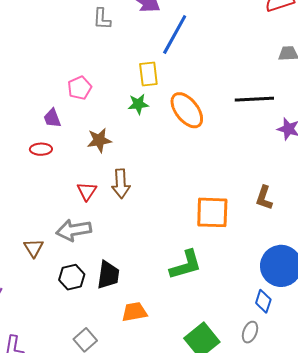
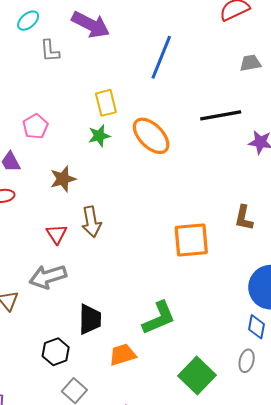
blue line: (175, 35) -> (161, 57), moved
green L-shape: (186, 265) -> (159, 318), moved
black hexagon: (72, 277) -> (56, 352), moved

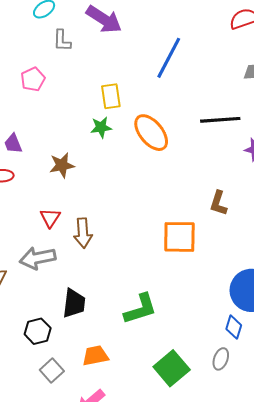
pink pentagon: (35, 126) -> (33, 79), moved
brown L-shape: (244, 218) -> (218, 203), moved
brown arrow: (91, 222) -> (83, 233), moved
orange trapezoid: (122, 355) -> (95, 356), moved

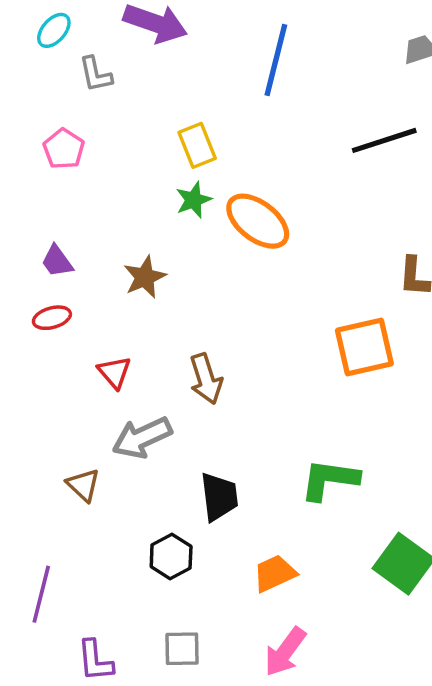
orange ellipse: (151, 133) -> (258, 221), moved
red triangle: (50, 218) -> (114, 372), moved
green L-shape: (140, 309) -> (329, 480), turned -141
gray square: (52, 371) -> (182, 649), moved, turned -35

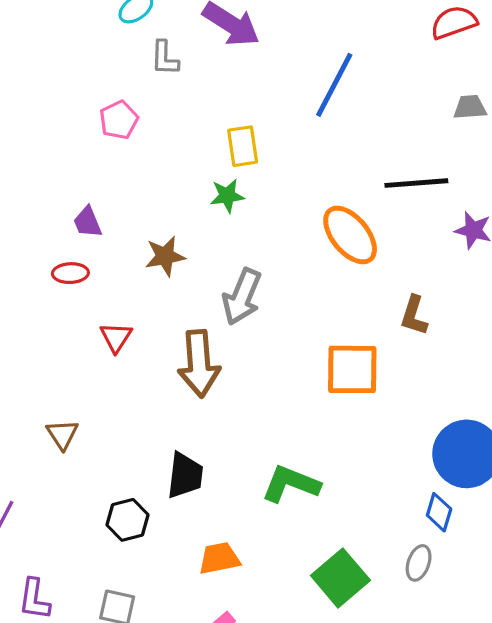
orange ellipse: (258, 221) -> (350, 235), moved
brown arrow: (206, 379) -> (199, 364), size x1.4
gray arrow: (142, 438) -> (242, 297), moved, turned -56

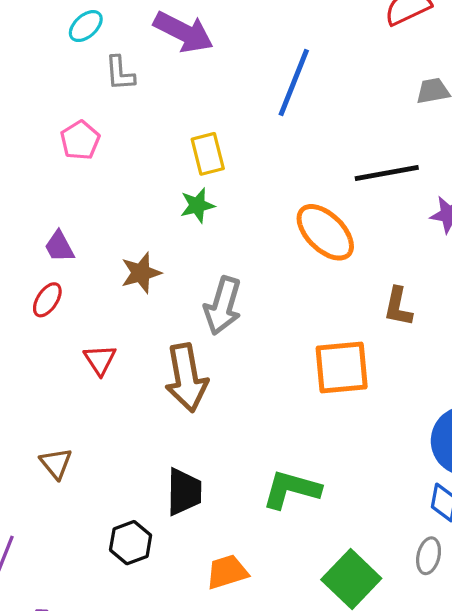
red ellipse: (70, 273) -> (47, 300), turned -48

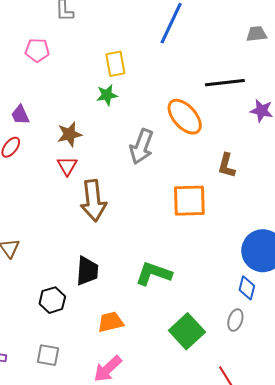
pink pentagon: (80, 140) -> (37, 50), turned 30
gray arrow: (223, 306) -> (142, 147), moved
red triangle: (100, 360) -> (67, 166), moved

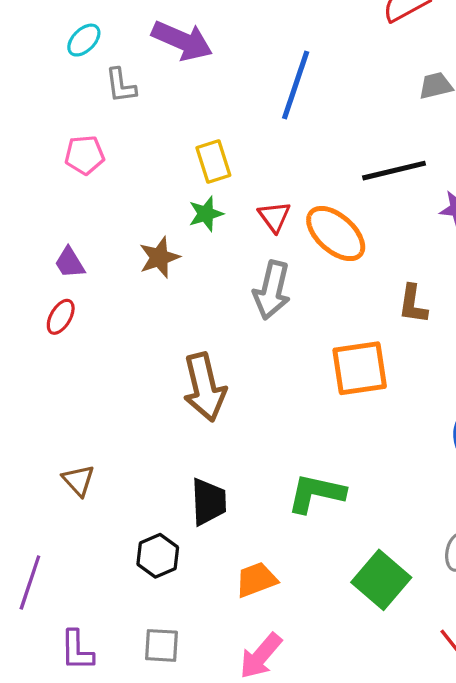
brown star: (69, 134) -> (159, 257), moved
red triangle: (67, 166) -> (274, 217), moved

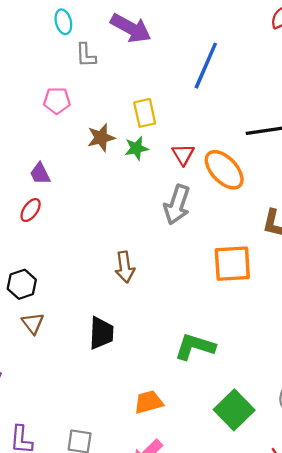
cyan ellipse: (84, 40) -> (63, 22), turned -65
brown star: (159, 257) -> (101, 138), moved
brown arrow: (204, 387) -> (125, 267), size x0.7
black trapezoid: (209, 502) -> (101, 333), moved
black hexagon: (158, 556) -> (22, 284), moved

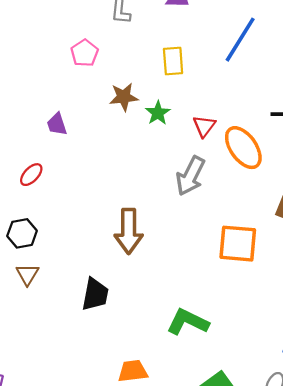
pink pentagon: (57, 101) -> (85, 53), turned 30
yellow rectangle: (145, 113) -> (173, 61), moved
green star: (136, 148) -> (158, 113), turned -30
red ellipse: (31, 210) -> (31, 175), moved
brown arrow: (125, 267) -> (129, 231), size x1.4

